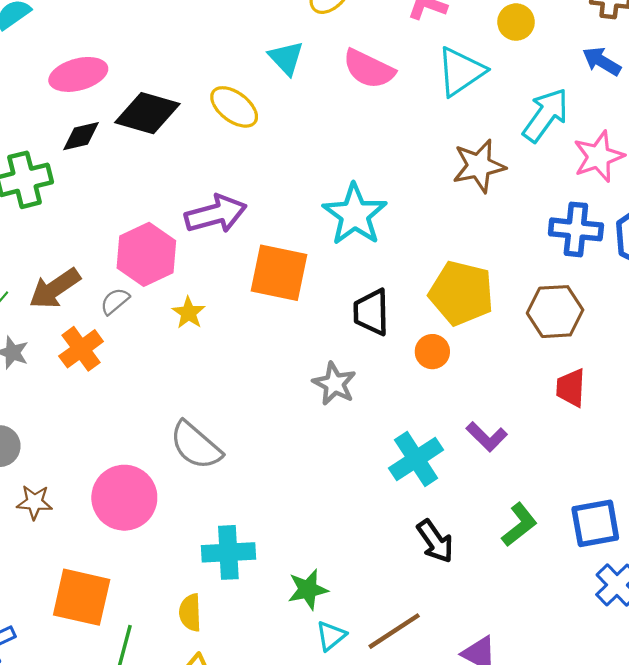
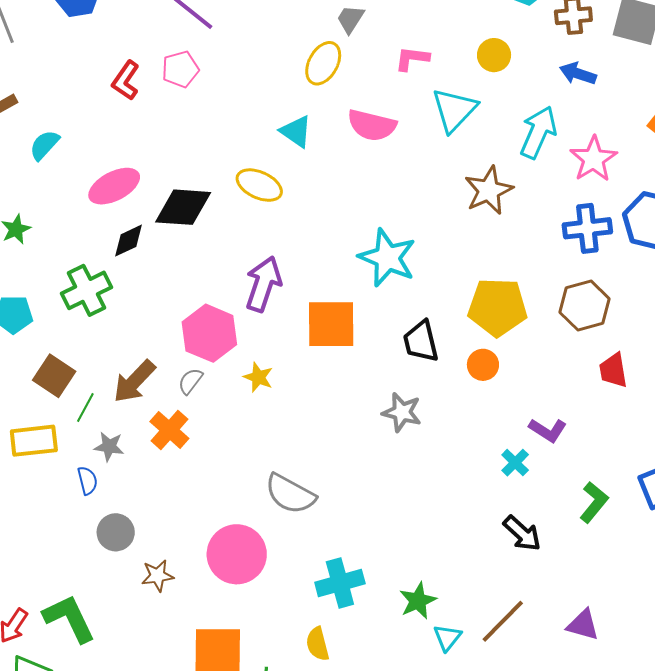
purple arrow: (216, 214) -> (263, 284), turned -44
cyan cross: (416, 459) -> (515, 463), moved, size x0.6

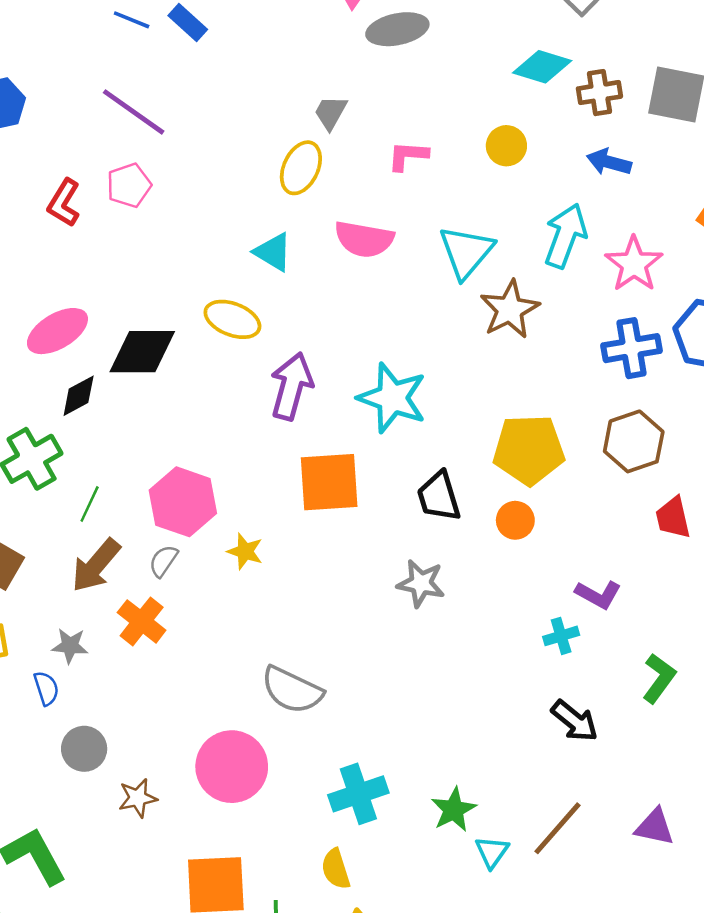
cyan triangle: (454, 110) -> (466, 252), moved
purple arrow: (263, 284) -> (291, 386), moved
green line: (85, 408) -> (90, 504), moved
cyan cross: (515, 463) -> (561, 636), turned 32

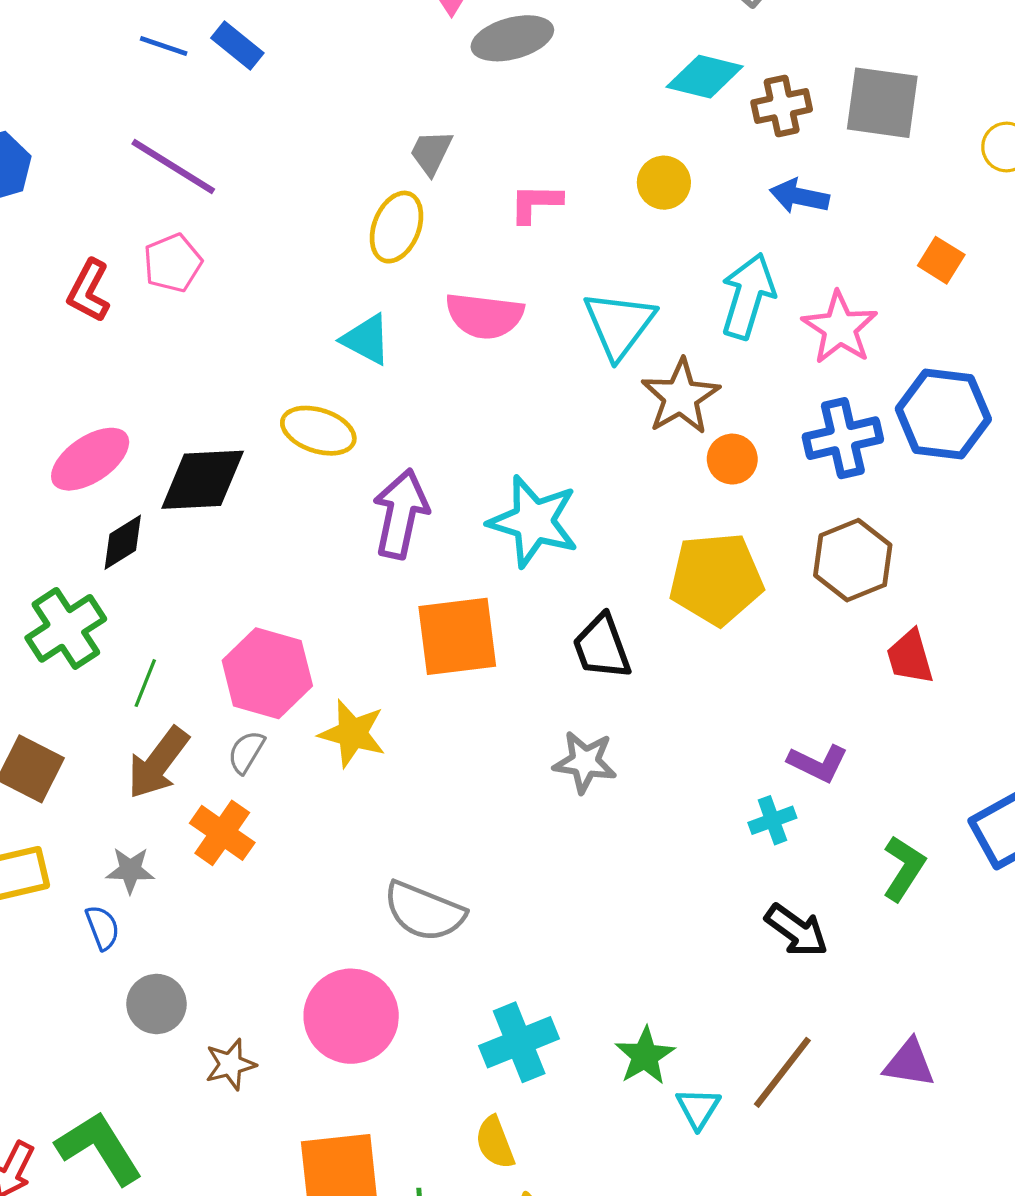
orange circle: (515, 520) -> (732, 459), moved
yellow star: (245, 551) -> (352, 733), size x1.4

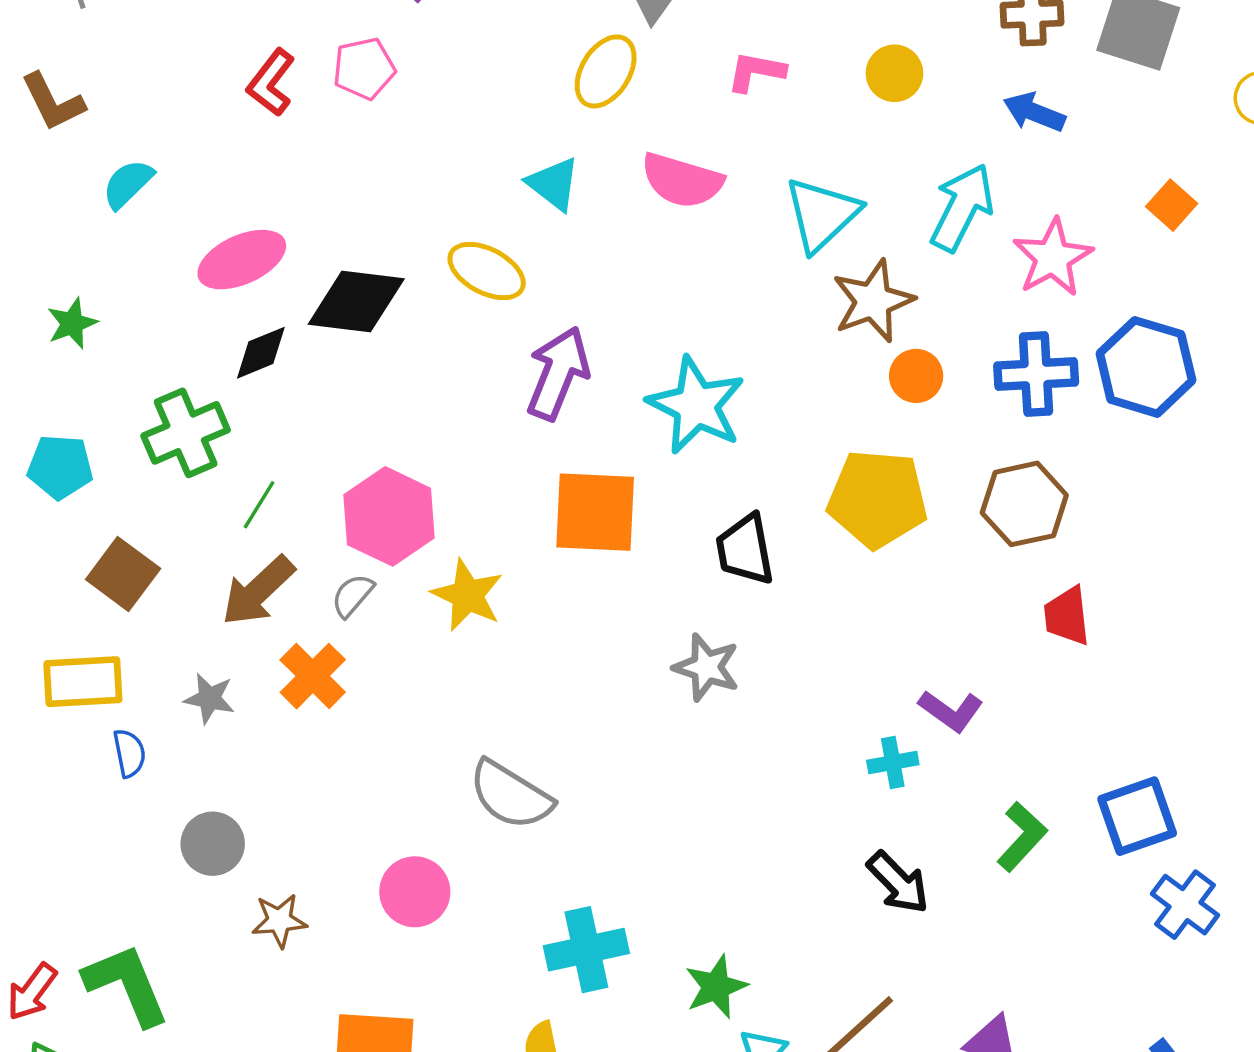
blue semicircle: (103, 928) -> (129, 753), moved
pink circle: (351, 1016) -> (415, 892), size x0.7

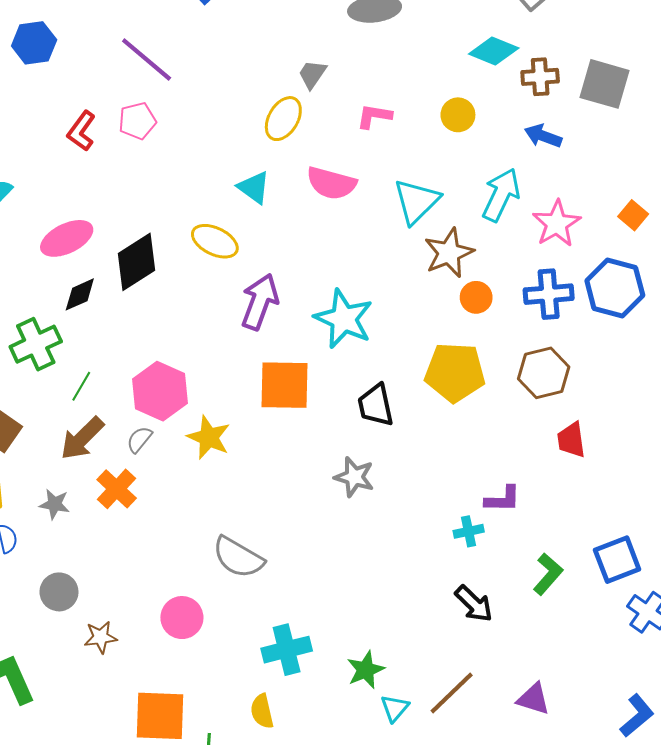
orange square: (1172, 205) -> (633, 215), moved
black diamond: (356, 302) -> (137, 262), turned -38
purple L-shape: (951, 711) -> (503, 499), turned -33

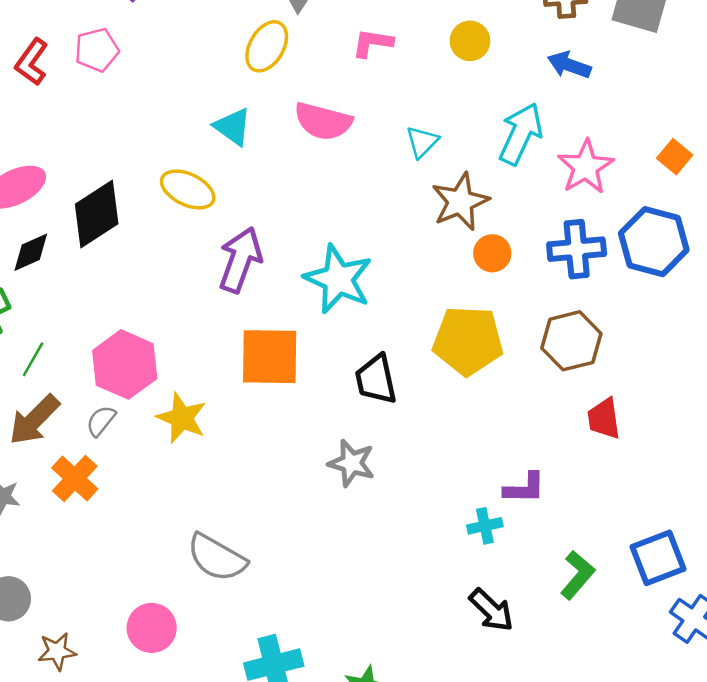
cyan triangle: (416, 201) -> (422, 142), size x0.6

